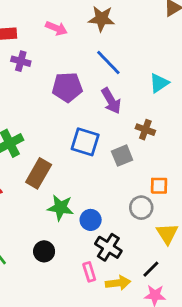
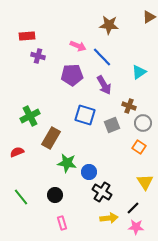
brown star: (102, 19) -> (109, 25), moved
pink arrow: (56, 28) -> (78, 46), moved
orange square: (159, 186) -> (139, 147), turned 32
gray circle: (141, 208) -> (143, 123), moved
pink rectangle: (89, 272) -> (62, 223), moved

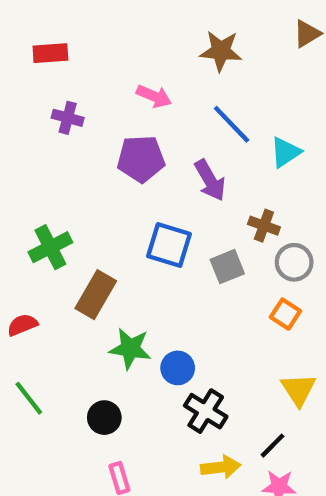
red rectangle: (27, 36) -> (50, 53), moved
blue line: (102, 57) -> (232, 124), moved
green line: (21, 197) -> (29, 398), moved

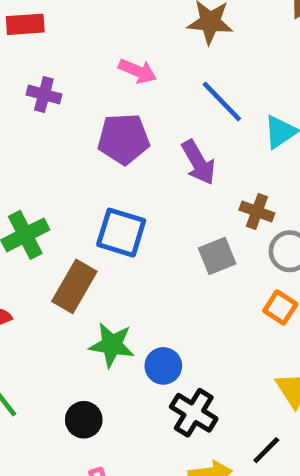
blue square: (169, 245) -> (121, 233), moved

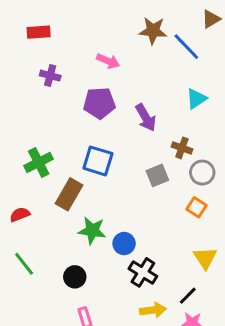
blue line: (222, 102) -> (186, 47), moved

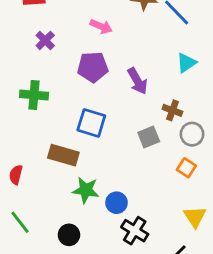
purple cross: (50, 76) -> (45, 40), turned 30
green cross: (39, 162) -> (34, 95), moved, turned 32
brown rectangle: (69, 194) -> (63, 155), turned 76
red semicircle: (20, 215) -> (16, 175), turned -54

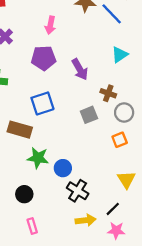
pink arrow: (101, 26) -> (50, 25), turned 78
blue square: (91, 123) -> (42, 103), turned -35
orange square: (186, 168) -> (120, 140), turned 35

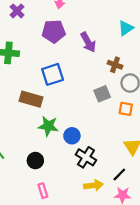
gray square: (89, 115) -> (102, 94), moved
orange square: (120, 140) -> (126, 109), turned 32

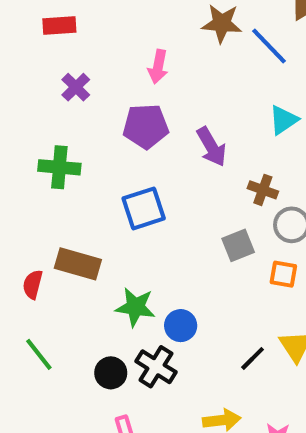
brown rectangle: (31, 99) -> (78, 264), moved
black cross: (86, 157) -> (156, 367), moved
black line: (119, 175) -> (253, 358), moved

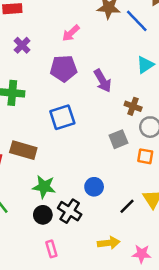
pink arrow: (158, 67) -> (71, 33), turned 36
green star: (135, 307) -> (44, 187), moved
blue circle: (181, 326) -> (94, 187), moved

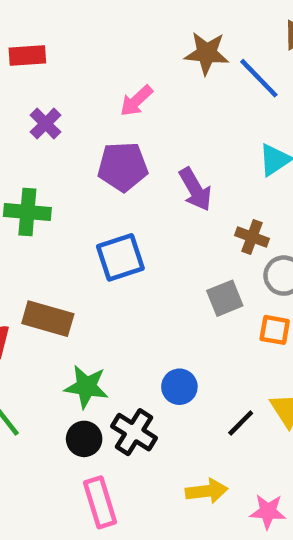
pink rectangle: (51, 249) -> (100, 502), size x1.5

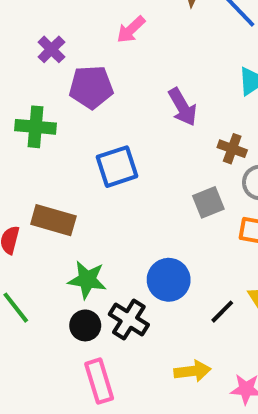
purple pentagon: (123, 167) -> (91, 87), moved
blue circle: (179, 387) -> (169, 280), size x1.4

